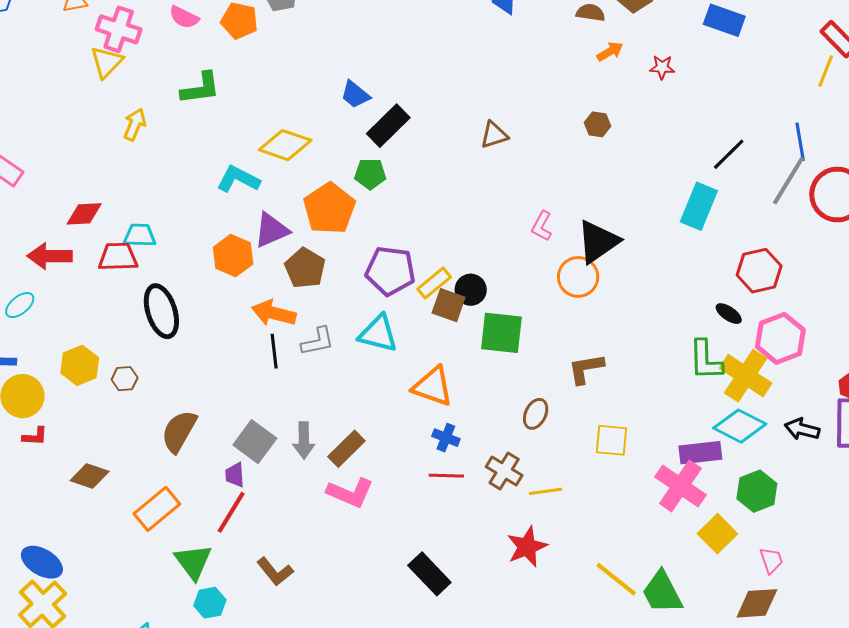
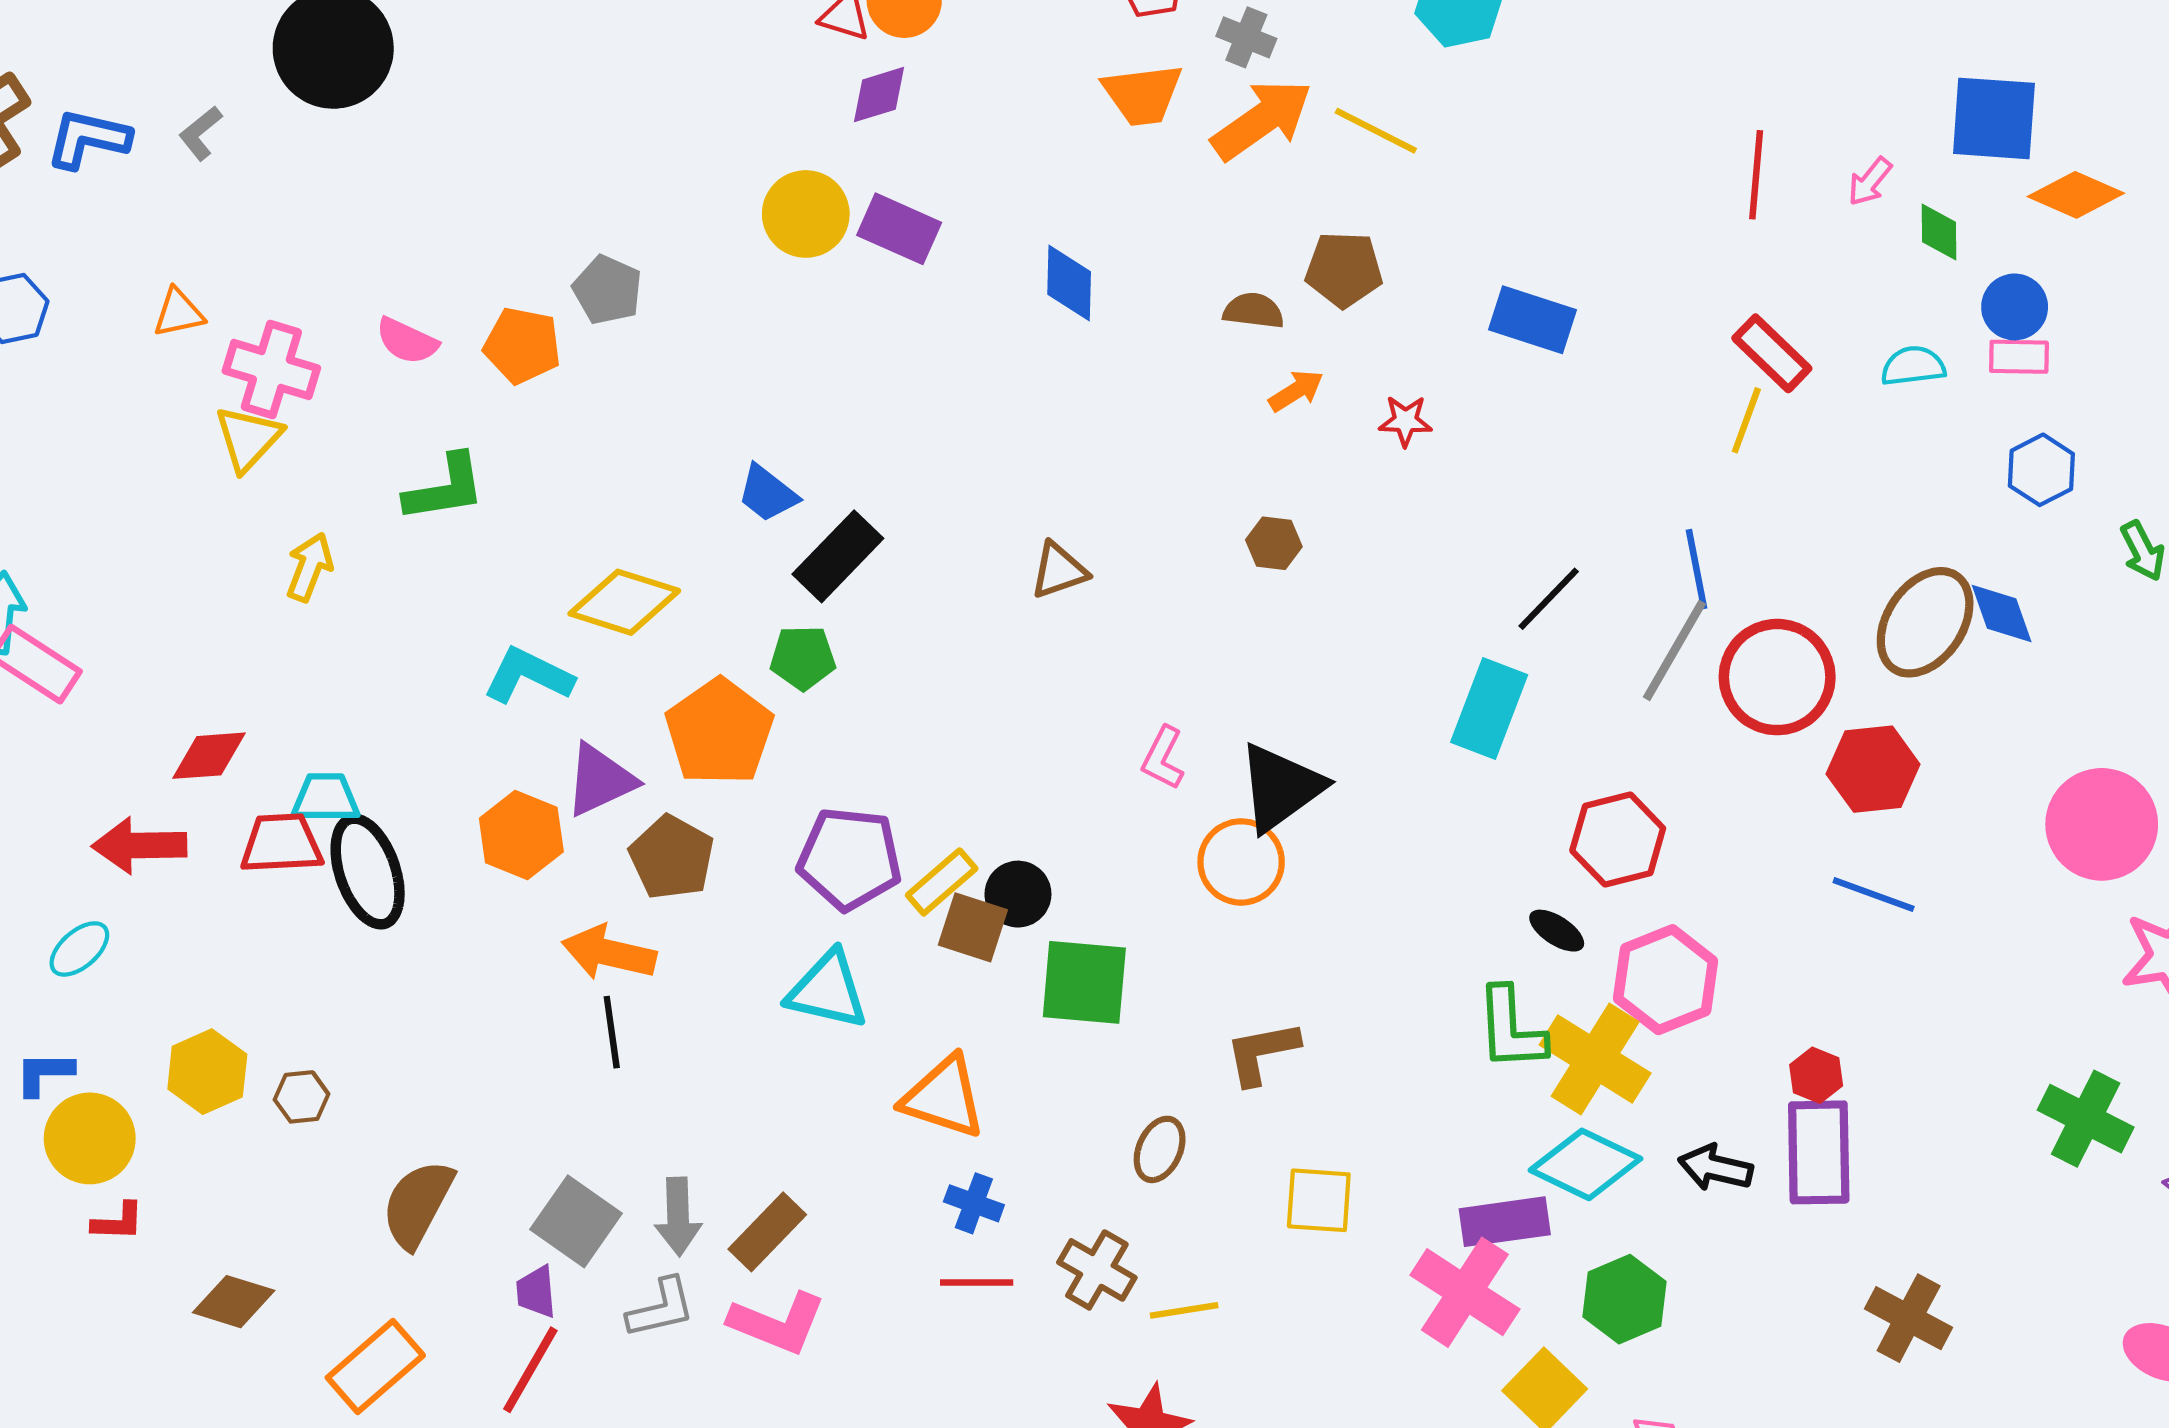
black ellipse: (161, 311) -> (368, 871), moved
gray L-shape: (318, 341) -> (661, 1308), moved

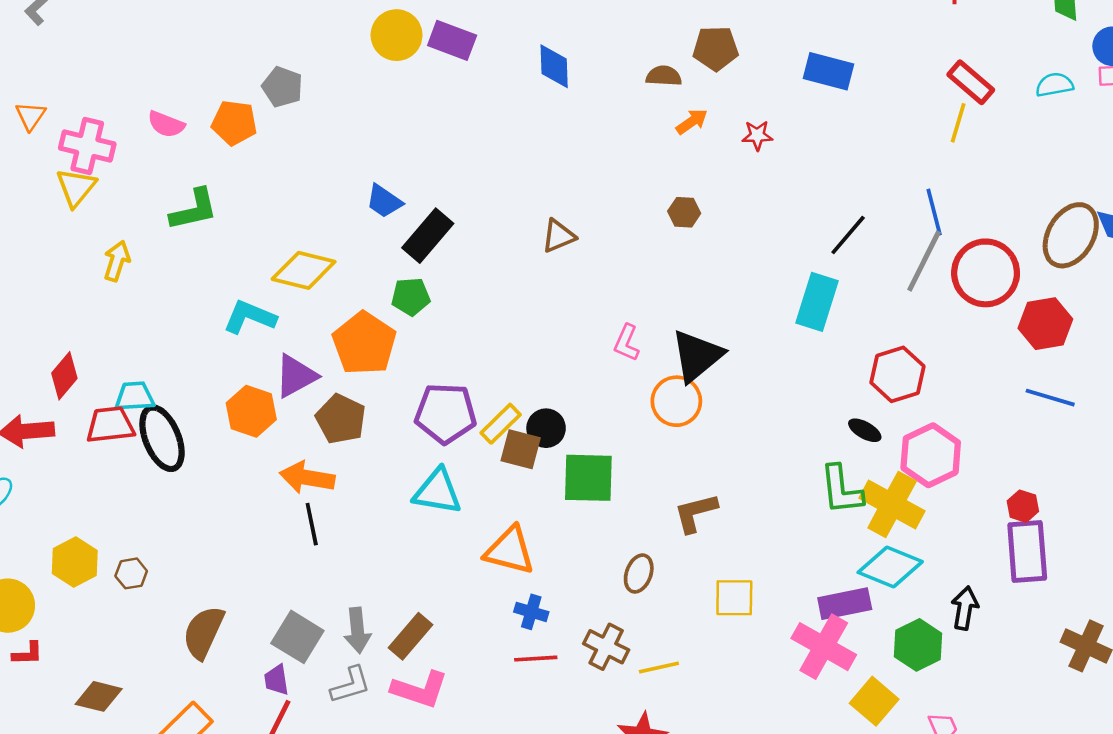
orange triangle: (179, 313) -> (30, 116), turned -40
red diamond: (209, 756) -> (64, 376), turned -42
black arrow: (1715, 1168) -> (965, 608), moved, turned 90

